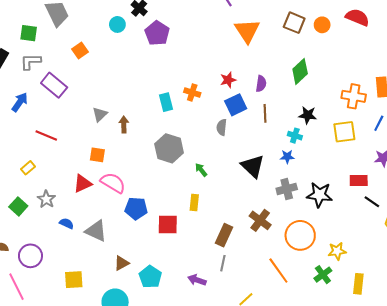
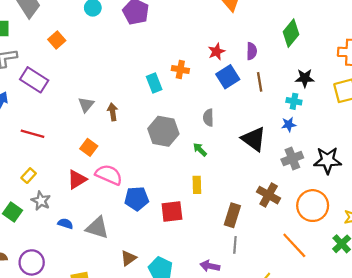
gray semicircle: (222, 127) -> (208, 118), moved
orange square: (97, 155) -> (89, 147), turned 35
yellow rectangle: (28, 168) -> (29, 176), moved

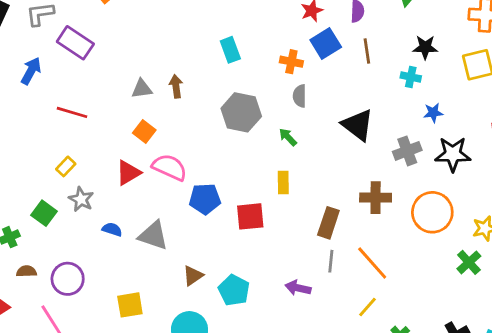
orange cross: (180, 69) -> (291, 62), moved
gray triangle: (86, 105) -> (142, 89), moved, turned 42
blue star: (289, 124) -> (433, 113), moved
brown cross: (269, 195) -> (376, 198), turned -30
orange line: (294, 245) -> (372, 263), moved

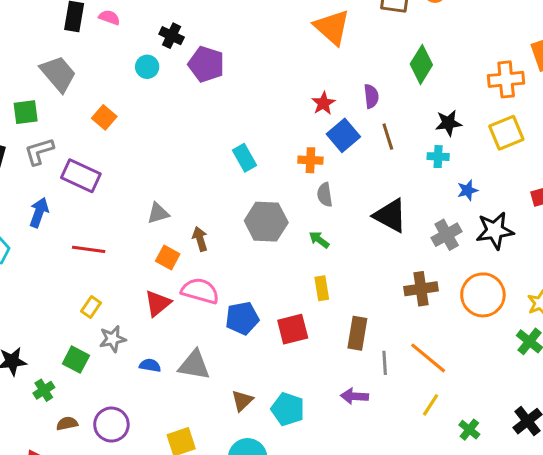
brown arrow: (176, 86) -> (200, 239), moved
gray star: (81, 199) -> (113, 339), turned -30
brown rectangle: (328, 223) -> (357, 333), moved

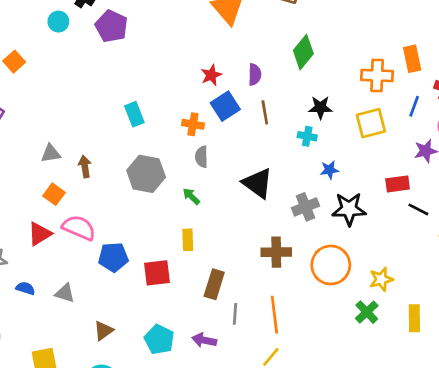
brown arrow: (200, 239) -> (85, 167), moved
orange line: (428, 358) -> (274, 315), turned 36
gray triangle: (194, 365) -> (65, 293), size x0.7
cyan pentagon: (288, 409) -> (159, 339), moved

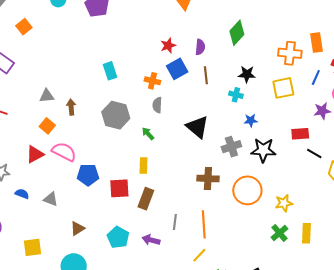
brown rectangle: (214, 284) -> (146, 199), moved
green cross: (367, 312) -> (279, 233), moved

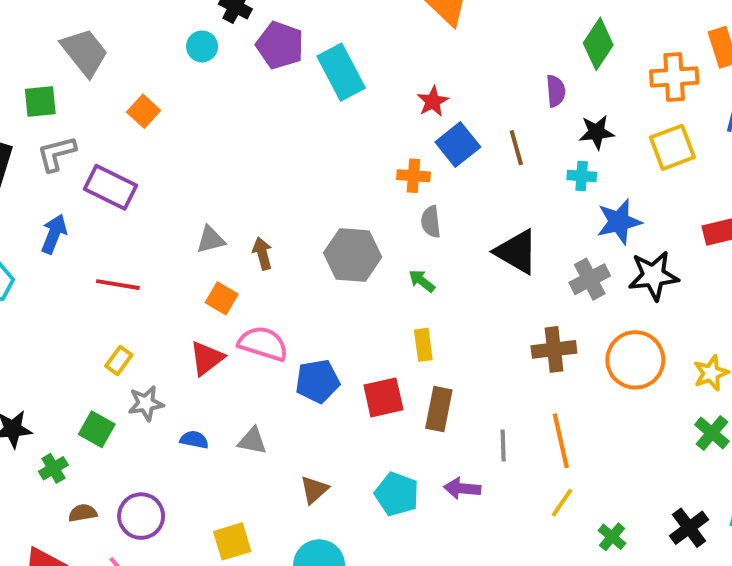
green diamond: (237, 33) -> (598, 44), moved
purple semicircle: (200, 47) -> (556, 91), moved
cyan rectangle: (110, 71) -> (341, 72), moved, size x1.5
blue star: (251, 120) -> (619, 222), size x1.6

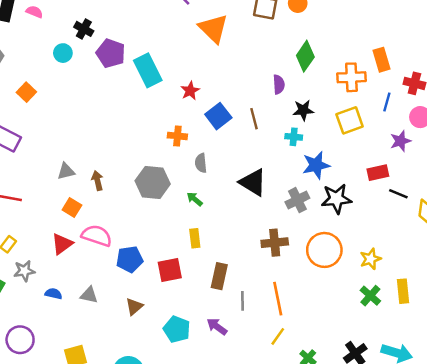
red star: (433, 101) -> (190, 91), moved
orange cross: (413, 176) -> (177, 136), moved
brown rectangle: (439, 409) -> (219, 276), moved
purple arrow: (462, 488) -> (217, 327), turned 30
brown triangle: (314, 490) -> (134, 307), moved

